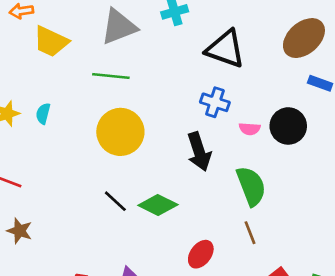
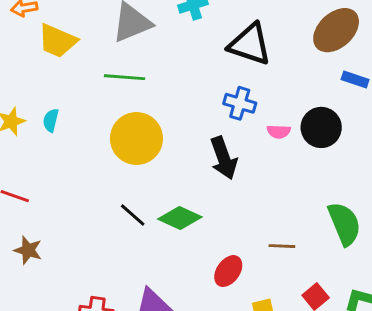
green semicircle: (251, 186) -> (344, 224), moved
brown line: (250, 233) -> (282, 246), turned -65

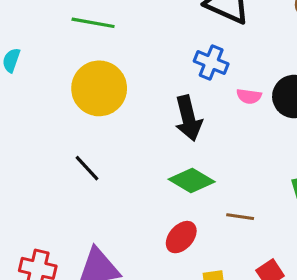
green diamond: (180, 218) -> (192, 180), moved

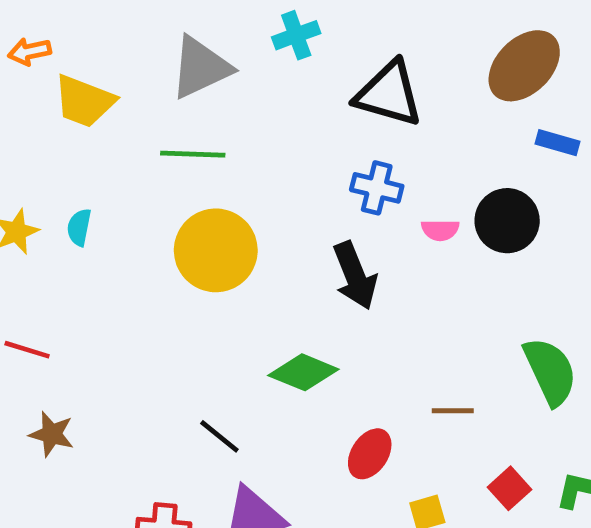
black line: (87, 168) -> (219, 436), moved
green diamond: (192, 180) -> (303, 372), moved

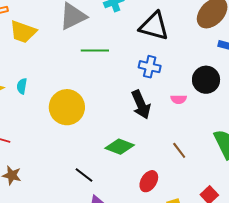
green line: (193, 154) -> (95, 50), moved
pink semicircle: (440, 230) -> (179, 99), moved
yellow circle: (216, 250) -> (67, 107), moved
brown line: (453, 411) -> (179, 150), moved, turned 54

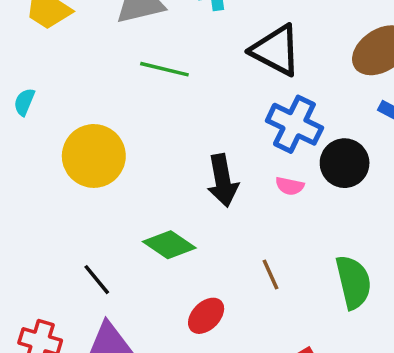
blue cross: (150, 67) -> (294, 124), moved, size x1.4

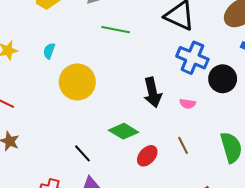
cyan semicircle: (24, 102) -> (49, 51), moved
pink semicircle: (290, 186) -> (188, 104), moved
red ellipse: (206, 316) -> (147, 156), moved

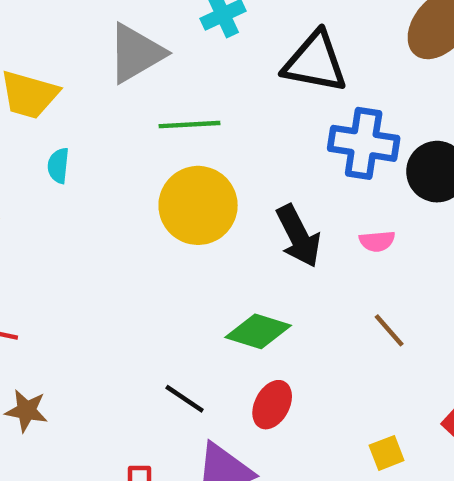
cyan semicircle: (49, 51) -> (58, 166), moved
yellow circle: (77, 82) -> (198, 205), moved
red ellipse: (147, 156) -> (272, 405), moved

